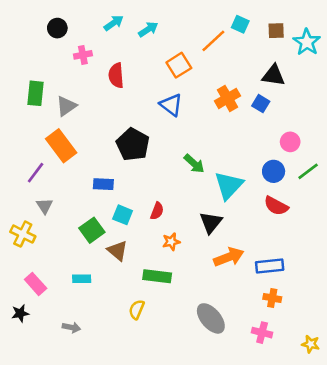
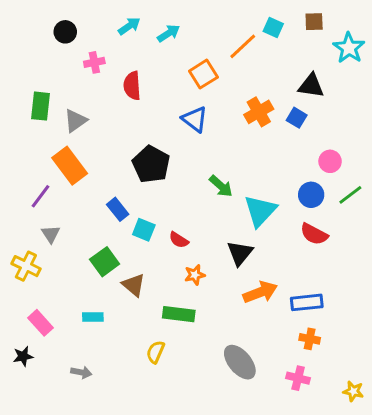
brown square: (276, 31) -> (314, 22), moved
blue rectangle: (103, 184) -> (118, 209), turned 48
red semicircle: (157, 211) -> (179, 240), turned 102
cyan square: (123, 215) -> (144, 230), moved

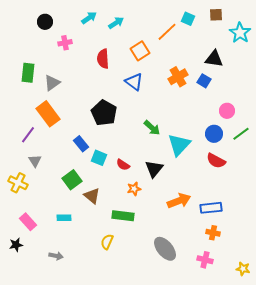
red semicircle: (132, 86) -> (103, 59), moved
black triangle: (240, 253) -> (154, 169), moved

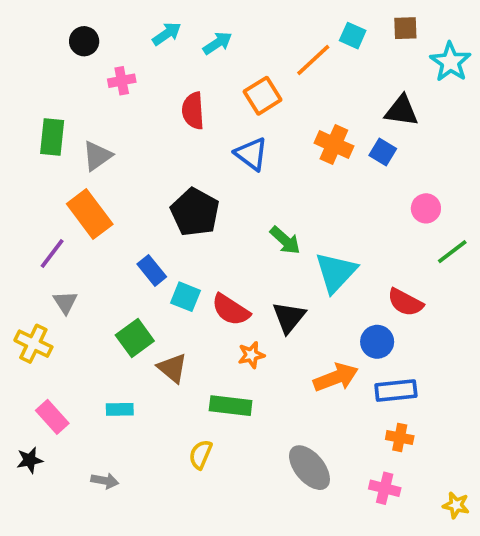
orange cross: (178, 77) -> (334, 145), turned -36
blue circle: (214, 134) -> (377, 342), moved
red semicircle: (123, 165) -> (231, 310), size x1.5

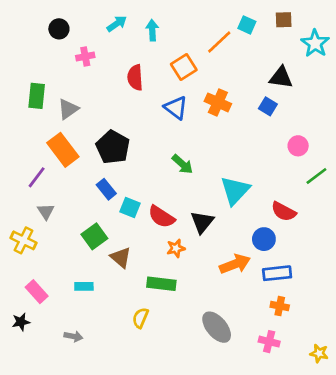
cyan arrow: (217, 43) -> (152, 30), turned -60
orange cross: (334, 145) -> (218, 102), moved
black pentagon: (195, 212) -> (113, 147), moved
green arrow: (285, 240) -> (182, 164), moved

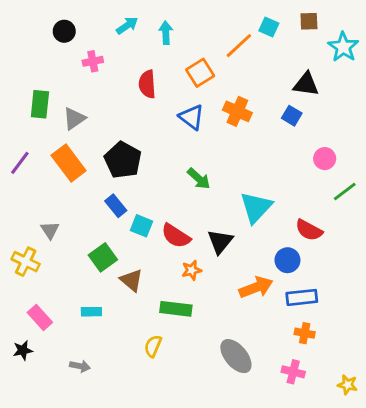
purple line: (37, 177) -> (20, 163), moved

